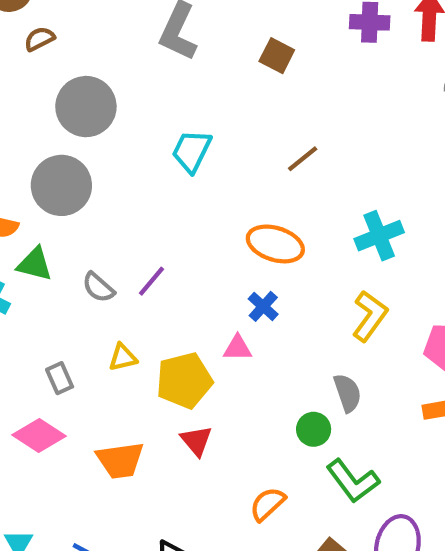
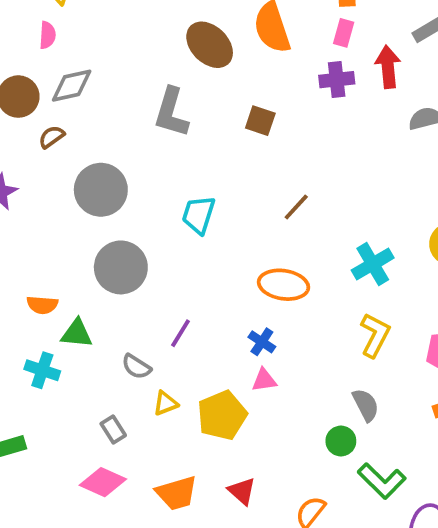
gray circle: (61, 185) -> (121, 267), moved
gray semicircle: (98, 287) -> (136, 367), moved
blue cross: (263, 306) -> (262, 342), moved
red triangle: (196, 441) -> (242, 491), moved

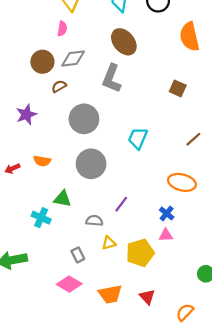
brown ellipse: (210, 45) -> (124, 42), moved
gray L-shape: (171, 112) -> (112, 78), moved
orange semicircle: (42, 305) -> (42, 161), moved
gray semicircle: (136, 367) -> (94, 221), turned 147

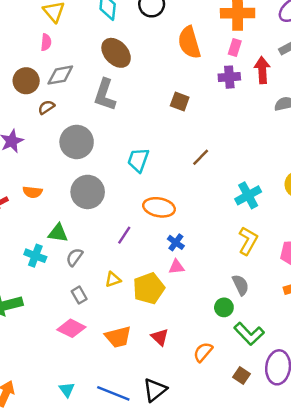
orange ellipse: (182, 182) -> (159, 207), moved
gray semicircle: (94, 221) -> (75, 257), moved, turned -56

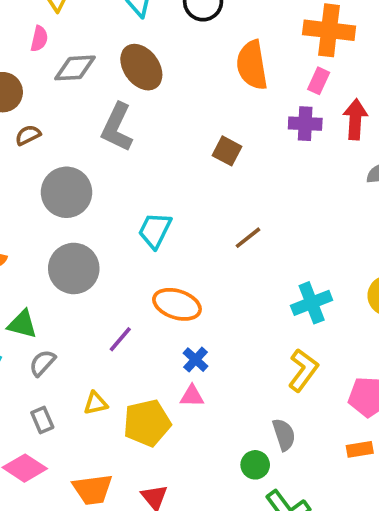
gray diamond: (60, 75) -> (75, 68), moved

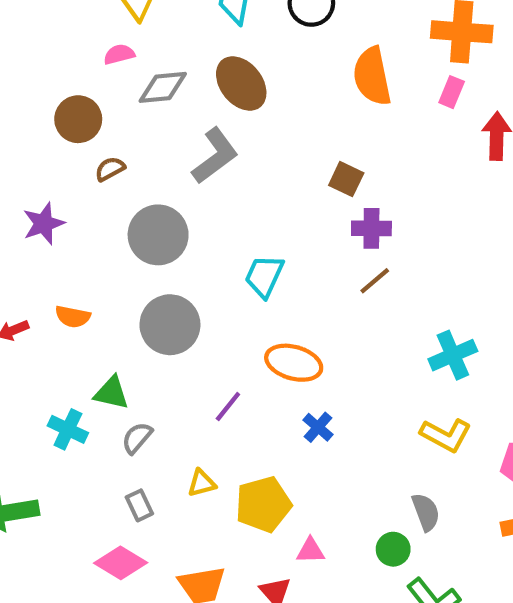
pink semicircle: (39, 39) -> (119, 54), turned -115
purple cross: (305, 124) -> (371, 228), moved
gray L-shape: (117, 127) -> (215, 156), turned -150
yellow L-shape: (303, 370) -> (446, 435), turned 84
pink triangle: (192, 396) -> (310, 551), moved

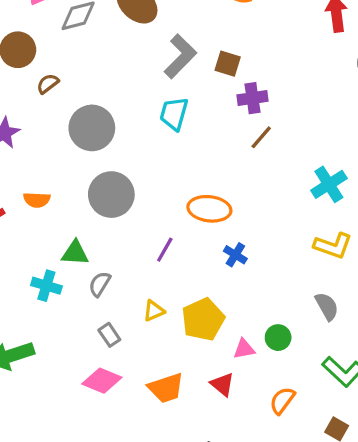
gray L-shape: (215, 156) -> (180, 56), moved
cyan trapezoid: (264, 276) -> (174, 114), moved
green circle: (393, 549) -> (278, 338), moved

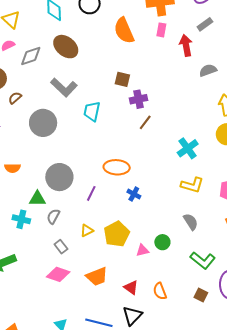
gray L-shape: (180, 56) -> (64, 87), moved, turned 92
gray circle: (111, 195) -> (59, 177), moved
red triangle: (222, 384) -> (131, 287), moved
orange semicircle: (282, 401) -> (160, 291), moved, turned -54

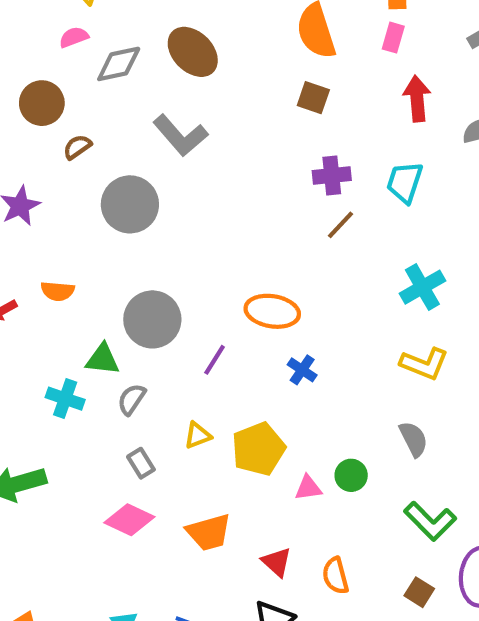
red arrow: (186, 45) -> (417, 99), moved
brown square: (122, 79) -> (313, 98), moved
cyan trapezoid: (92, 111) -> (405, 182), moved

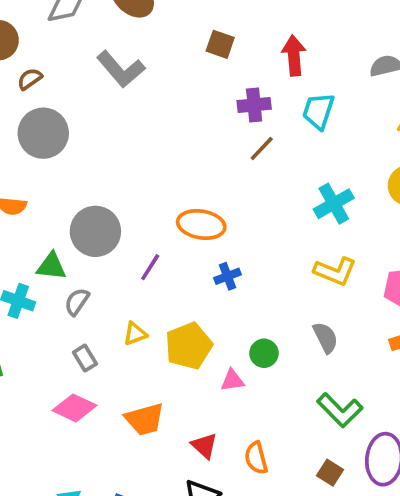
brown square: (313, 98) -> (220, 44), moved
red arrow: (417, 99) -> (294, 56), moved
gray circle: (130, 204) -> (43, 133), moved
blue cross: (302, 370) -> (227, 276), turned 35
green circle: (351, 475) -> (264, 353), moved

